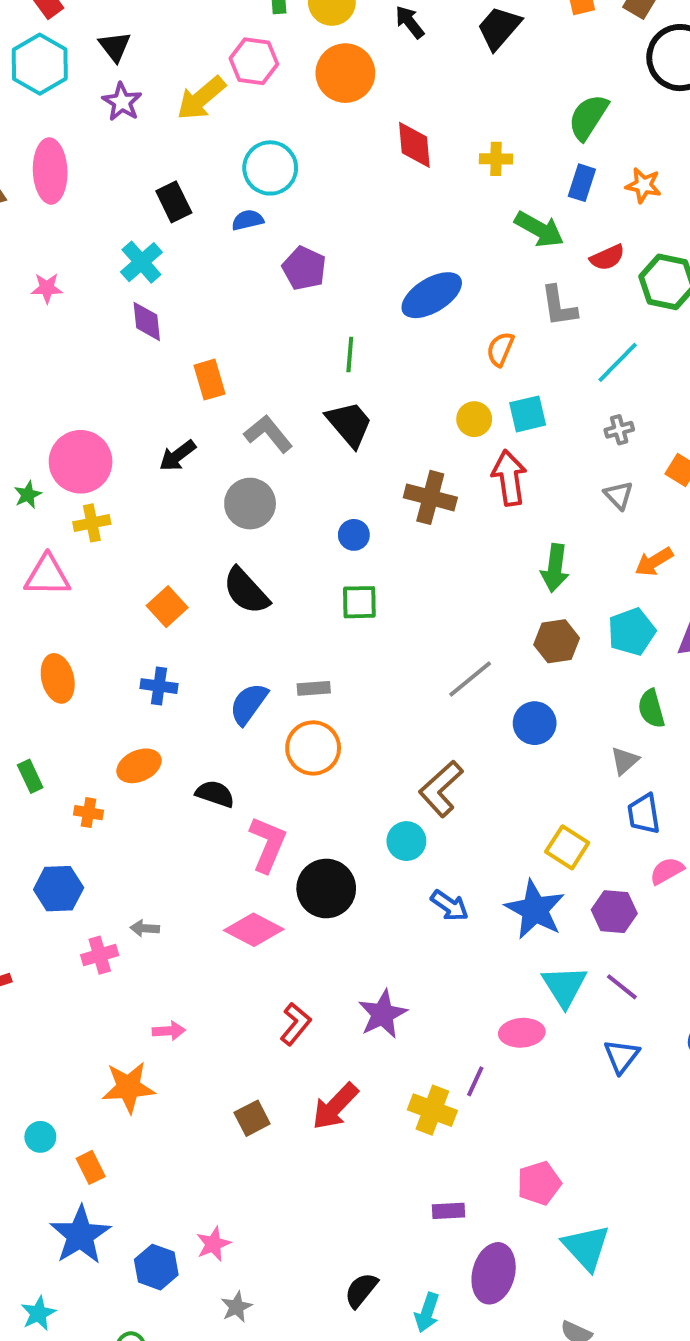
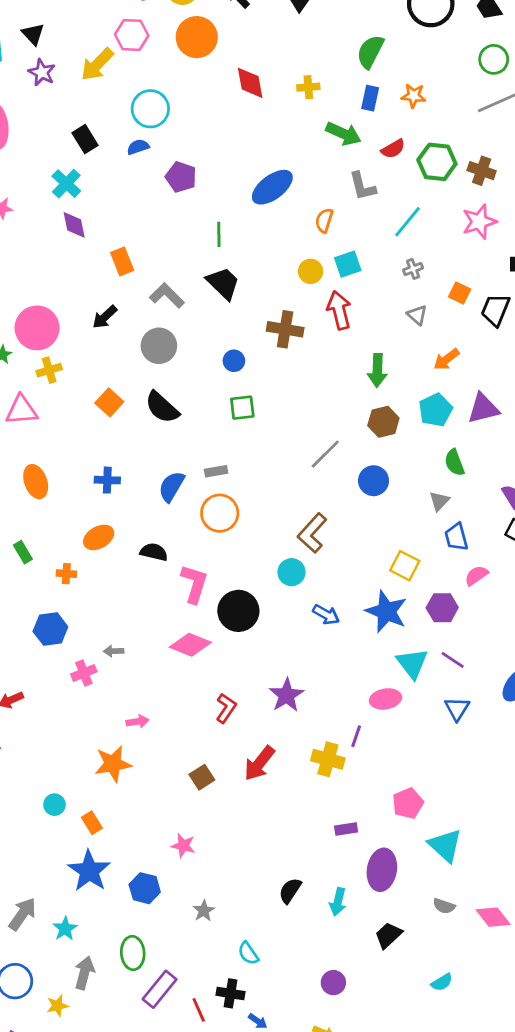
orange square: (167, 607) -> (109, 402), moved
pink star: (213, 1244) -> (183, 846), moved, turned -30

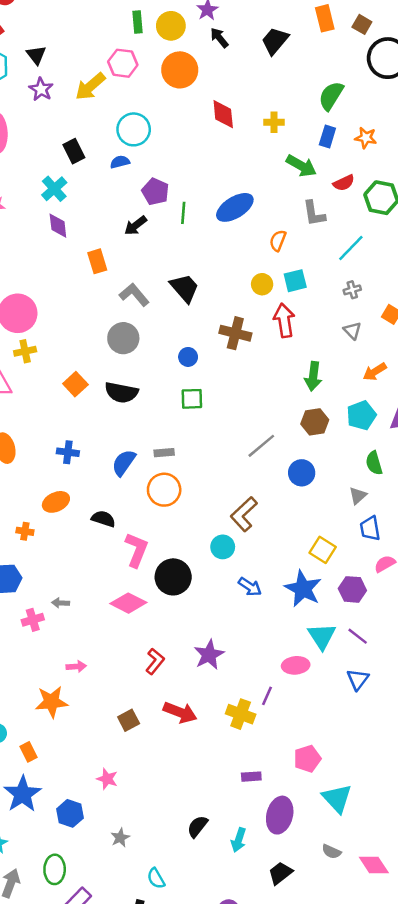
green line: (219, 234) -> (183, 213), moved
black arrow: (105, 317) -> (136, 226), moved
black semicircle: (162, 407) -> (121, 392), turned -36
red arrow: (259, 763) -> (180, 712), turned -112

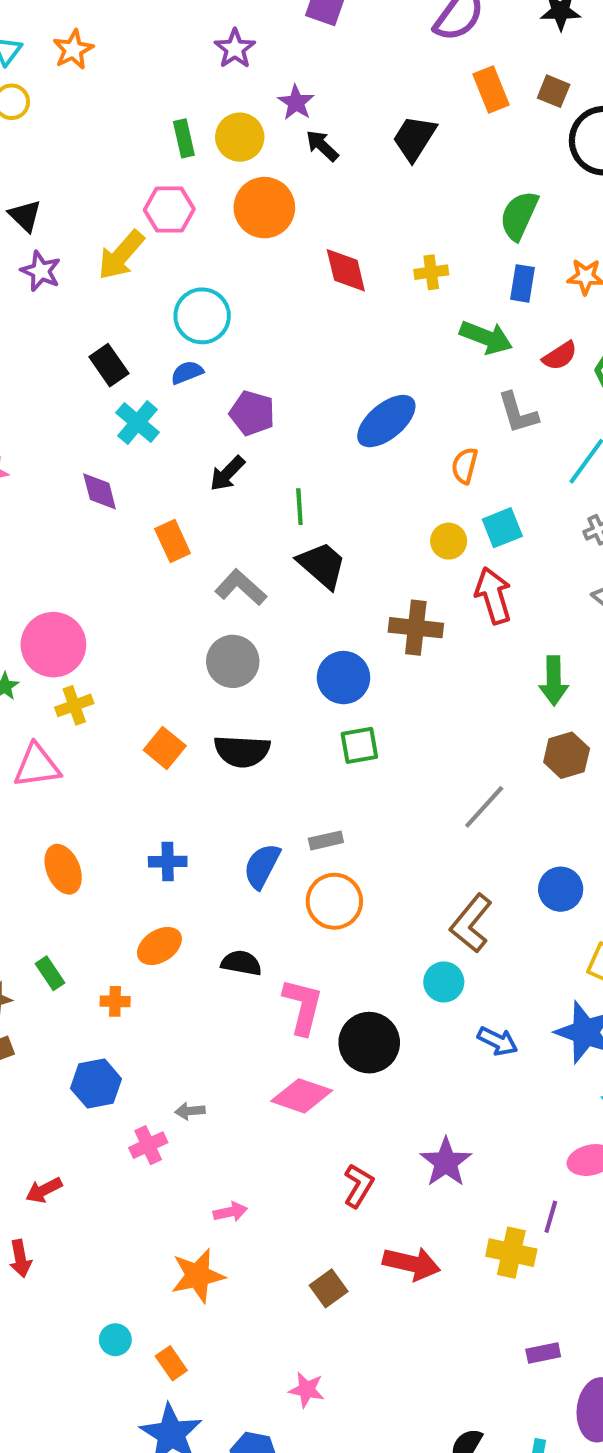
cyan cross: (54, 189) -> (138, 423), moved
green line: (183, 213) -> (299, 507), moved
blue circle: (188, 357) -> (343, 678), size x1.6
blue circle: (302, 473) -> (561, 889), moved

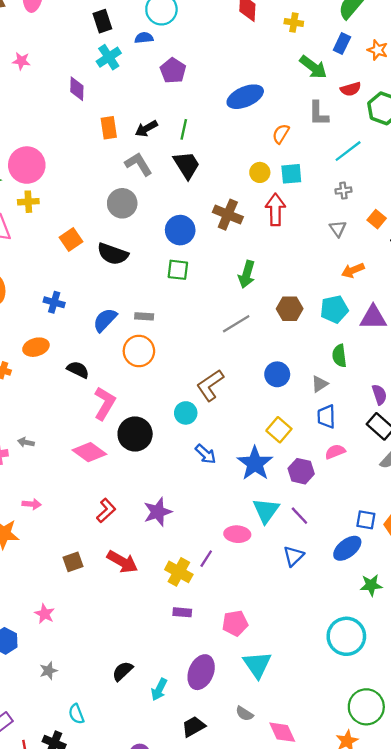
black arrow: (227, 473) -> (146, 129), moved
green arrow: (554, 681) -> (247, 274), moved
blue circle: (561, 889) -> (277, 374), moved
purple rectangle: (543, 1353) -> (182, 612), moved

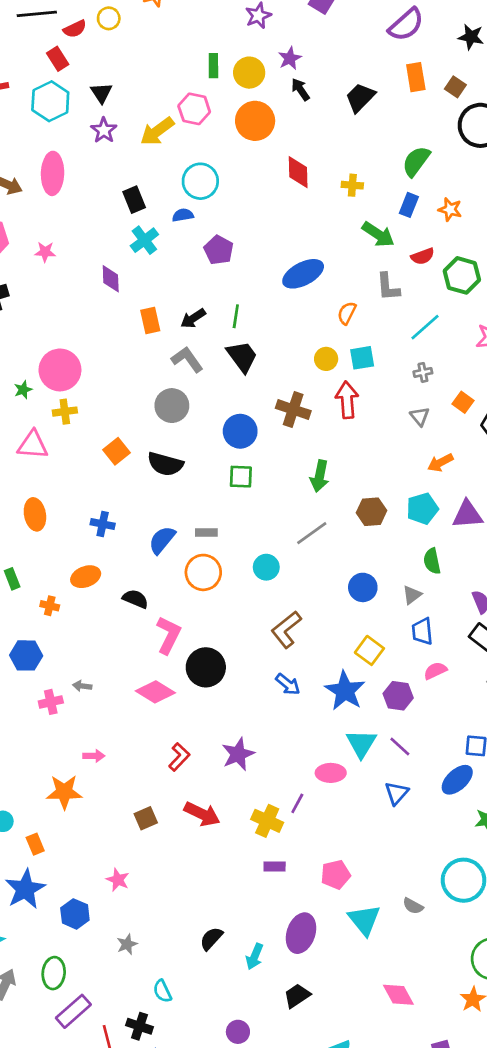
brown L-shape: (210, 385) -> (286, 629), moved
cyan circle: (186, 413) -> (266, 567), moved
gray semicircle: (244, 714) -> (413, 906), moved

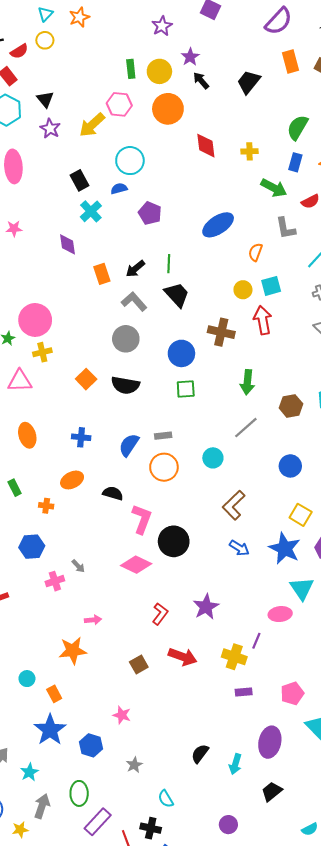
gray arrow: (82, 686) -> (78, 566), turned -136

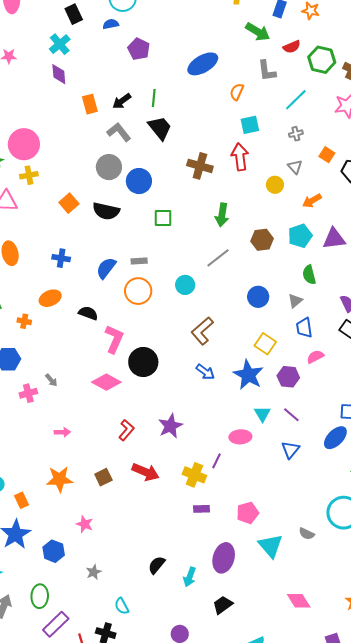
cyan cross: (91, 211) -> (60, 44), moved
yellow circle: (243, 290) -> (275, 185), moved
blue circle: (181, 353) -> (139, 181), moved
cyan triangle: (302, 589) -> (262, 414), size x0.7
orange star: (73, 651) -> (59, 479), moved

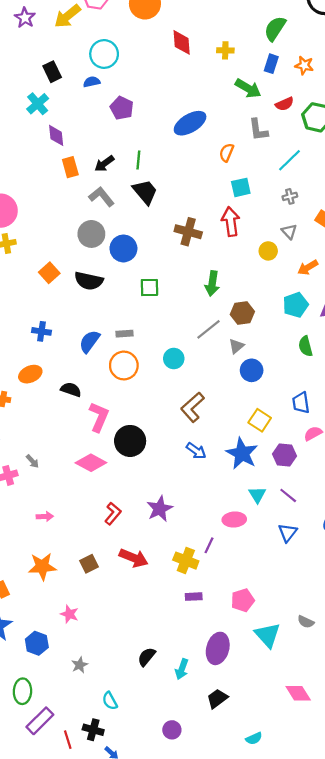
purple diamond: (59, 74) -> (56, 135), moved
brown hexagon: (262, 240) -> (242, 313), moved
gray triangle: (295, 301) -> (236, 346), moved

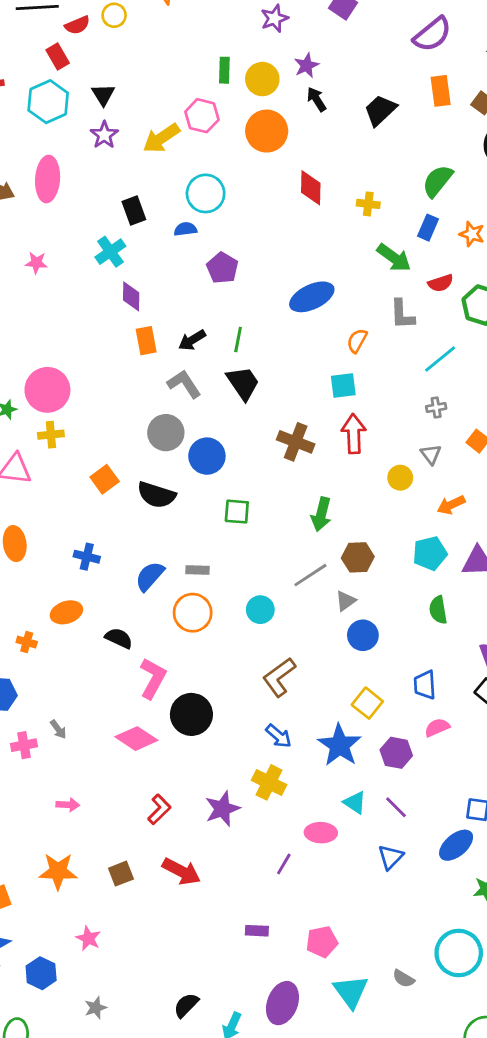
cyan square: (241, 187) -> (343, 386), moved
cyan triangle: (257, 495) -> (355, 802), turned -30
yellow cross: (186, 561) -> (269, 782), moved

